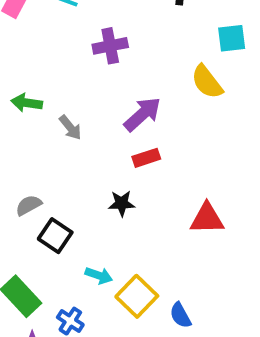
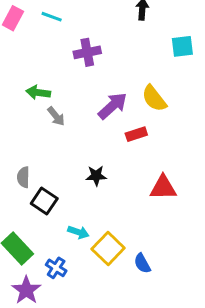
yellow semicircle: (207, 82) -> (154, 98), moved
green arrow: (27, 103) -> (38, 92), moved
red rectangle: (146, 158) -> (136, 134), moved
gray semicircle: (29, 205) -> (23, 177), turned -60

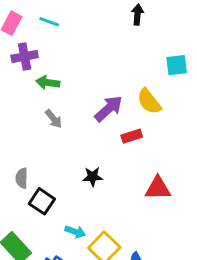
cyan square: (182, 46) -> (177, 65), moved
purple cross: (87, 52) -> (25, 56), moved
green arrow: (38, 92) -> (48, 83), moved

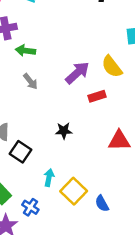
cyan arrow: (75, 232) -> (49, 178), turned -98

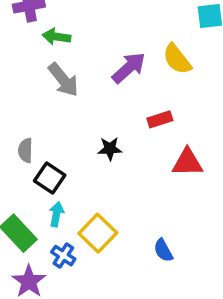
gray arrow: (30, 81) -> (63, 80), size x1.5
red rectangle: (97, 96) -> (160, 119), moved
cyan arrow: (49, 178) -> (56, 214), moved
yellow square: (74, 191) -> (98, 233), moved

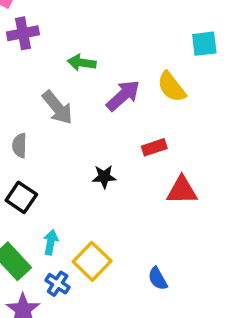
green arrow: (56, 37) -> (82, 63), moved
gray semicircle: (25, 150) -> (20, 146), moved
black square: (50, 178) -> (21, 197), moved

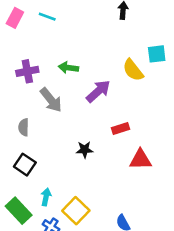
purple cross: (23, 33) -> (27, 71), moved
yellow semicircle: (172, 87) -> (133, 70), moved

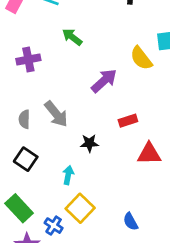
green arrow: (68, 68) -> (72, 37), moved, turned 30
gray arrow: (51, 100) -> (56, 114), moved
cyan arrow: (46, 197) -> (68, 175), moved

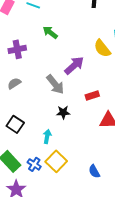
gray arrow: (56, 114) -> (55, 84), moved
gray semicircle: (24, 119) -> (14, 83), moved, turned 56
blue cross: (54, 226) -> (34, 164), moved

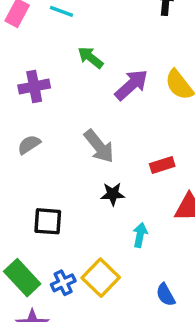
purple arrow: (74, 65) -> (131, 85), moved
black square: (15, 124) -> (48, 221), moved, turned -30
cyan arrow: (47, 136) -> (140, 235), moved
blue cross: (34, 164) -> (63, 283), turned 32

